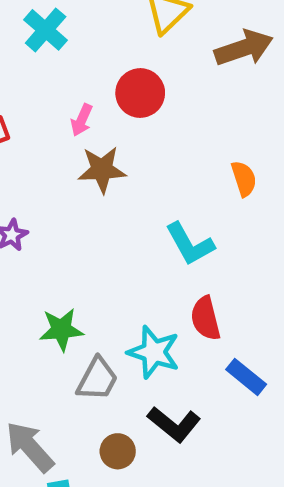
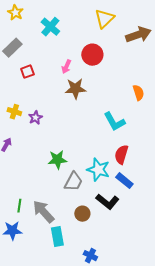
red semicircle: (206, 318) -> (121, 155), turned 30
blue rectangle: (246, 377) -> (124, 181), moved

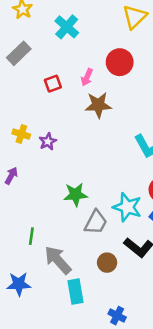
red square: (27, 72) -> (53, 84), moved
green line: (19, 206) -> (31, 236), moved

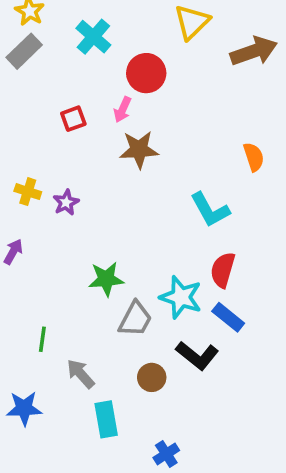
gray rectangle: (19, 53) -> (24, 51), moved
red circle: (120, 62) -> (146, 73), moved
gray arrow: (58, 260) -> (81, 374), size x0.7
blue cross: (117, 316) -> (166, 454), turned 30

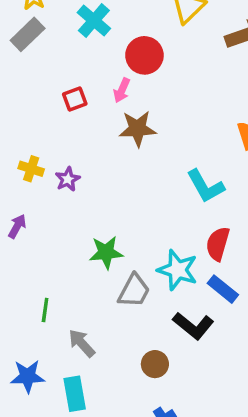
brown circle: (152, 377) -> (155, 364), moved
cyan rectangle: (106, 419) -> (75, 394), moved

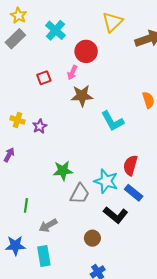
cyan L-shape: (206, 186) -> (112, 121), moved
gray arrow: (82, 343) -> (48, 225), turned -78

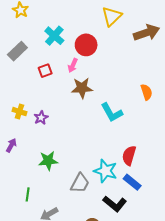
cyan cross: (55, 30) -> (54, 36), moved
gray rectangle: (15, 39) -> (17, 51), moved
green star: (63, 171) -> (48, 161), moved

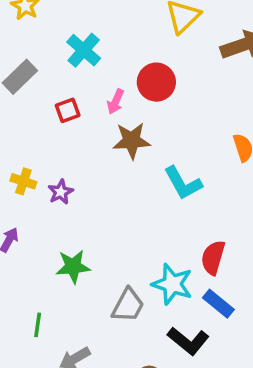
red circle: (86, 45) -> (156, 82), moved

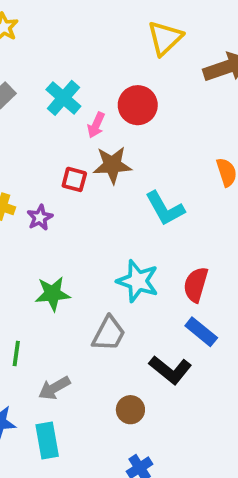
cyan cross: (84, 50) -> (63, 98), moved
red square: (68, 110) -> (74, 179), moved, turned 35
cyan star: (172, 284) -> (138, 281), moved

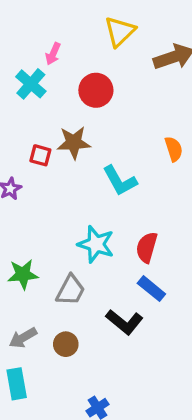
pink arrow: (96, 125) -> (53, 54), moved
green star: (53, 294) -> (23, 274), moved
brown circle: (130, 410) -> (66, 344), moved

